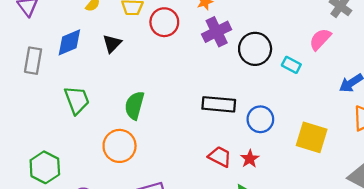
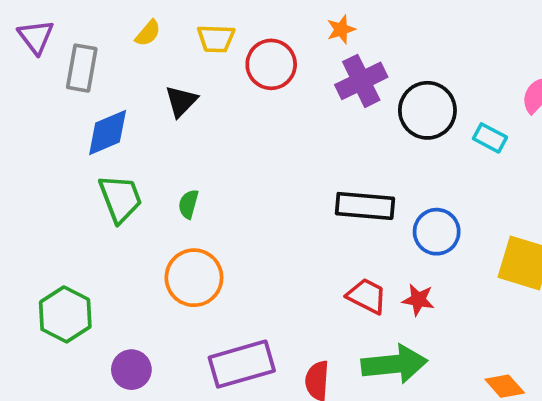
blue diamond: (69, 42) -> (108, 132), moved
gray rectangle: (33, 61) -> (82, 68), moved
green semicircle: (134, 105) -> (188, 204), moved, size x0.6
red star: (250, 159) -> (418, 300), turned -30

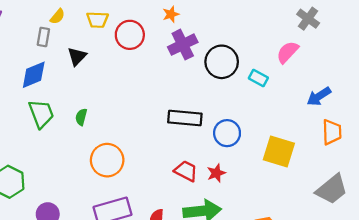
gray rectangle: (82, 68) -> (43, 37), moved, size x0.7
orange circle: (194, 278) -> (107, 160), moved
red star: (418, 300) -> (216, 173), turned -30

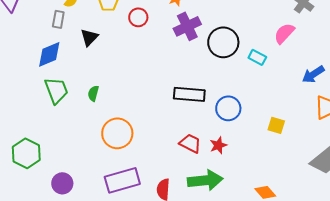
red circle: (130, 35) -> (138, 17), size x0.7
yellow square: (279, 151) -> (276, 125), size x0.6

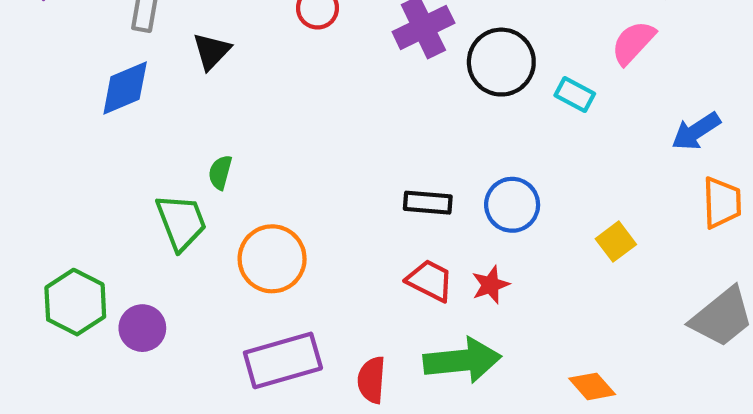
green trapezoid: (56, 90) -> (181, 222), moved
black rectangle: (189, 94) -> (428, 203), moved, size x0.7
yellow square: (276, 125) -> (616, 242), turned 36
purple circle: (62, 183) -> (142, 328), moved

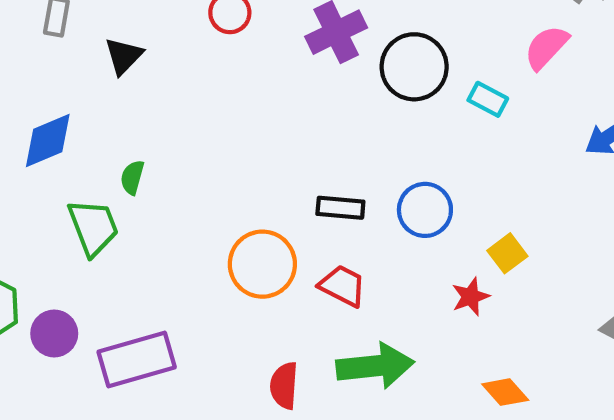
blue diamond: (125, 88) -> (48, 141), moved
yellow square: (616, 242) -> (507, 253), moved
orange circle: (272, 259) -> (262, 264), moved
red star: (490, 285) -> (470, 297), moved
purple rectangle: (283, 360) -> (137, 360), moved

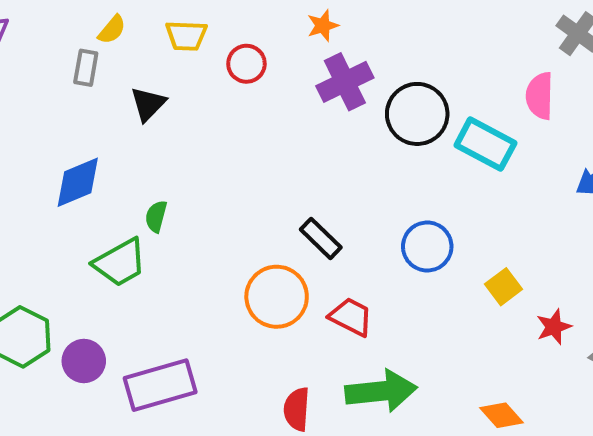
pink semicircle: (546, 47) -> (540, 96), turned -42
cyan rectangle: (488, 99) -> (485, 144), size x1.6
black rectangle: (340, 208) -> (321, 238), moved, turned 39
green trapezoid: (93, 227) -> (120, 263), turned 82
red star: (470, 297) -> (554, 327), moved

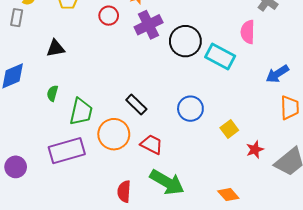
red circle: (246, 64) -> (109, 16), moved
black triangle: (148, 104) -> (56, 48), moved, turned 36
green trapezoid: (120, 263) -> (81, 112), moved, turned -48
purple rectangle: (160, 385) -> (67, 151), moved
green arrow: (381, 391) -> (167, 182), turned 36

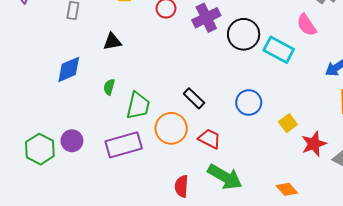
pink semicircle: (248, 32) -> (307, 25), turned -35
red star: (255, 150) -> (314, 144), size x1.4
purple circle: (16, 167) -> (72, 141), moved

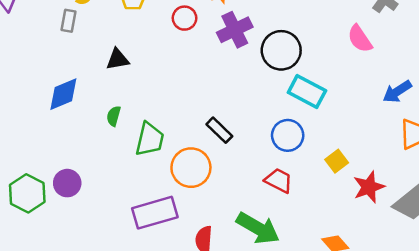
cyan rectangle: (279, 50) -> (307, 92), moved
red trapezoid: (209, 139) -> (279, 181), moved
purple rectangle: (124, 145) -> (155, 213), moved

